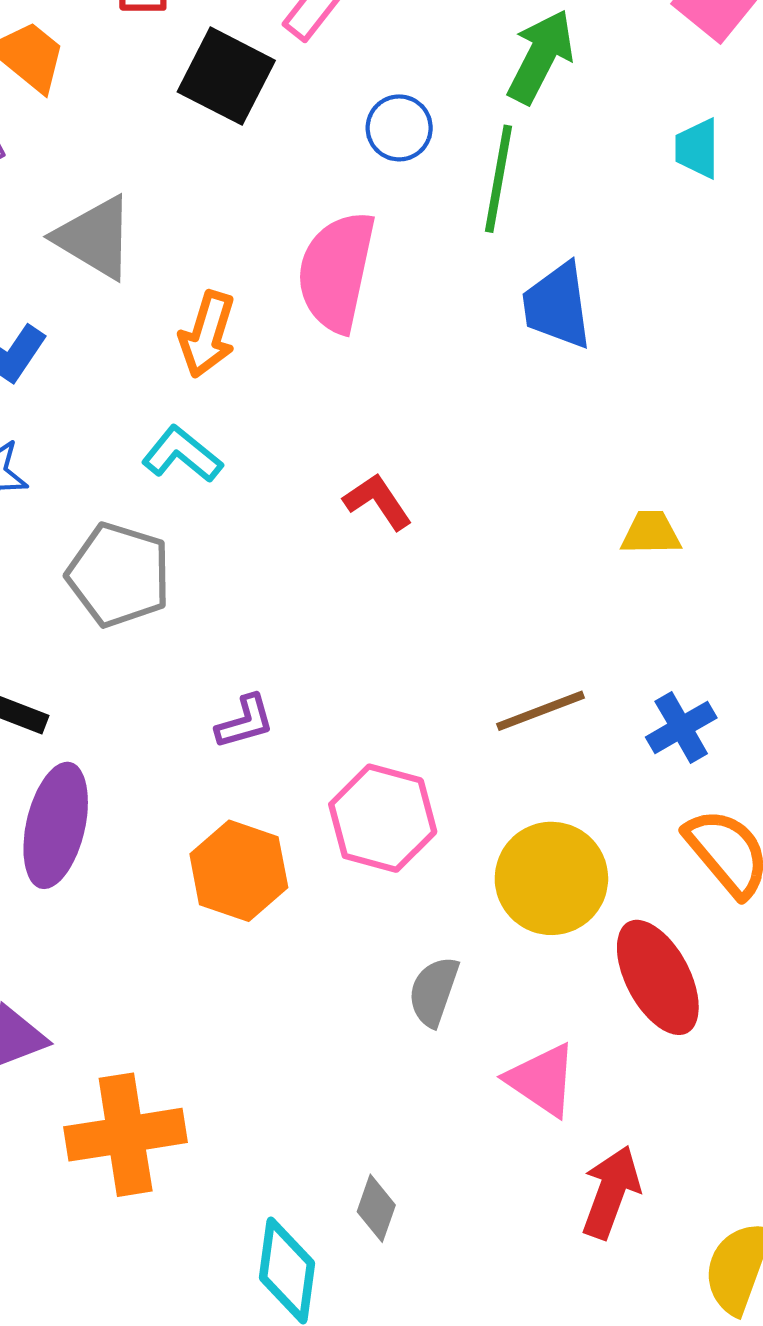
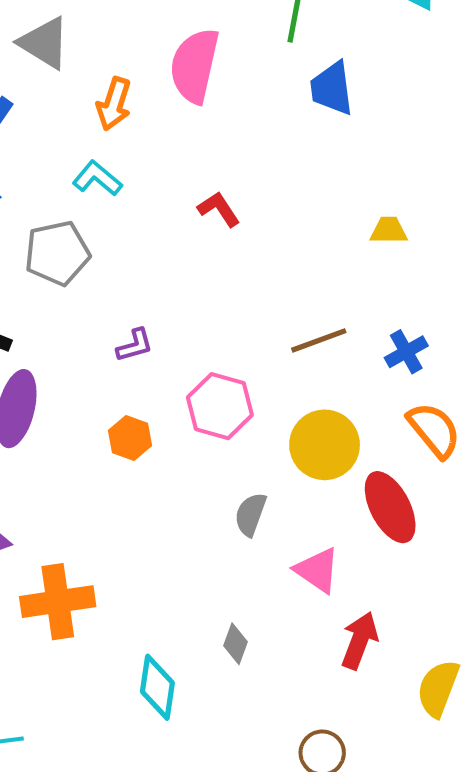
gray pentagon: (119, 575) -> (57, 253), turned -30
orange hexagon: (239, 871) -> (130, 438), size x0.7
gray diamond: (376, 1208) -> (235, 644), moved

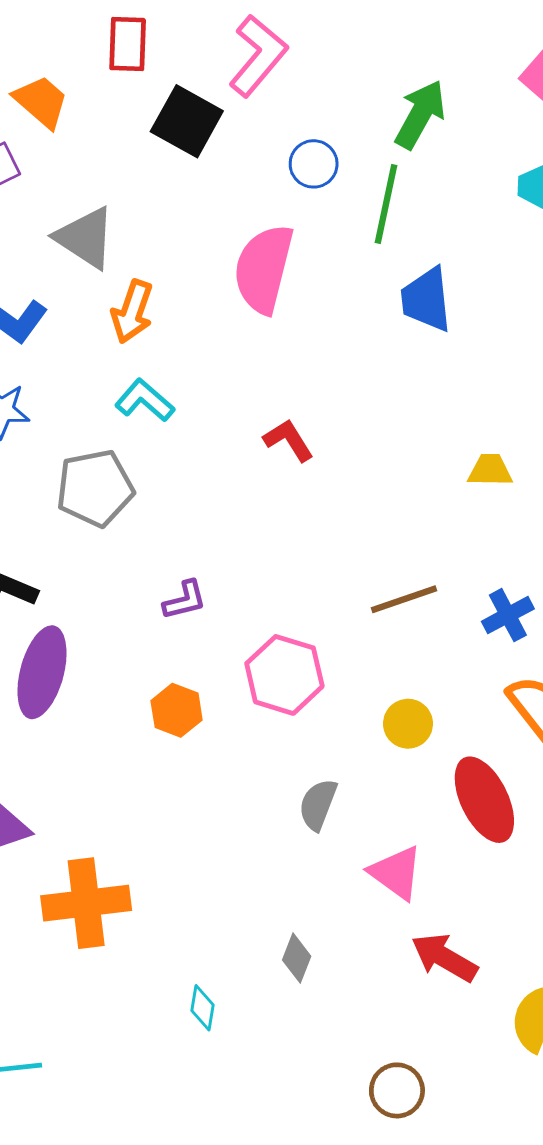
orange arrow: (114, 104) -> (132, 312), moved
yellow circle: (325, 445) -> (408, 724), size x0.6
red arrow: (359, 640) -> (444, 958), turned -82
cyan diamond: (157, 687) -> (202, 1008), size x0.6

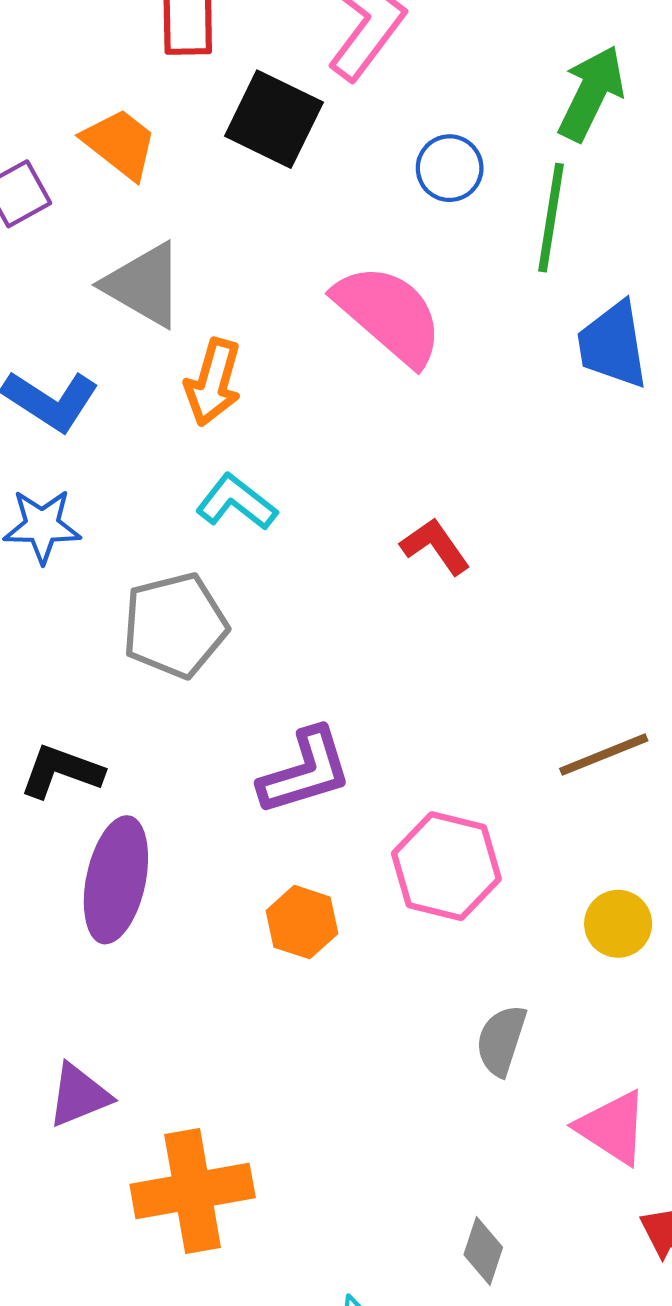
orange trapezoid: (41, 102) -> (120, 144), moved
pink semicircle: (264, 269) -> (389, 314), turned 120
purple L-shape: (185, 600) -> (305, 771), size x1.6

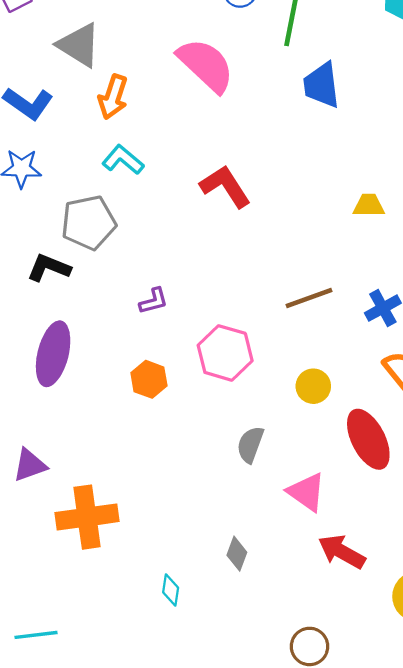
red L-shape: (435, 546) -> (225, 186), size x1.4
black L-shape: (61, 771) -> (49, 268), moved
purple L-shape: (305, 771) -> (154, 301), size x0.6

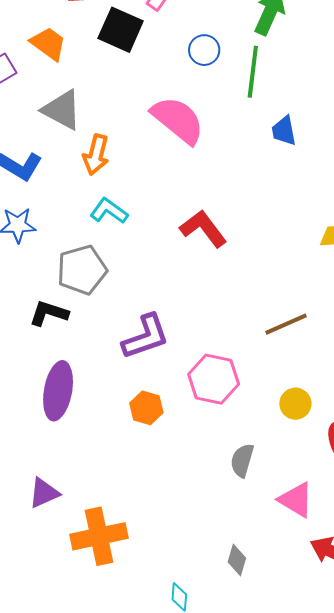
blue trapezoid: (322, 85) -> (284, 131), size x0.7
purple L-shape: (154, 301) -> (146, 337), size x1.8

